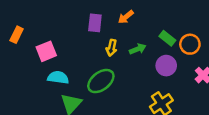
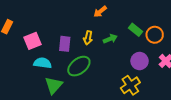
purple rectangle: (95, 23) -> (65, 44), moved
purple circle: (166, 66) -> (140, 61), moved

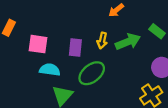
green arrow: (110, 39) -> (128, 42), size x1.5
pink square: (32, 41) -> (38, 44), turned 30

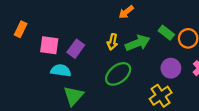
purple rectangle: (75, 48) -> (76, 49), moved, turned 30
green ellipse: (92, 73) -> (118, 74), moved

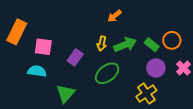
orange rectangle: (21, 29) -> (17, 32), size x1.6
green rectangle: (166, 33) -> (152, 45), moved
purple rectangle: (76, 49) -> (75, 57), moved
cyan semicircle: (61, 70) -> (37, 71), moved

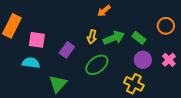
orange circle: (172, 40) -> (166, 26), moved
yellow cross: (146, 93) -> (134, 84), turned -30

